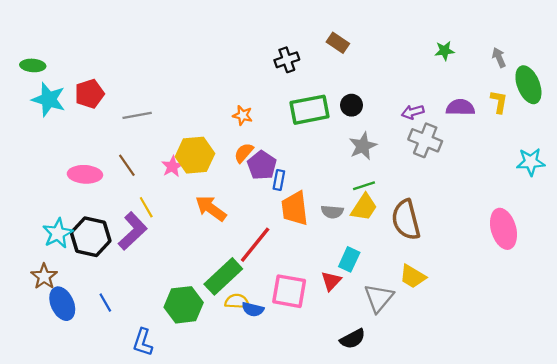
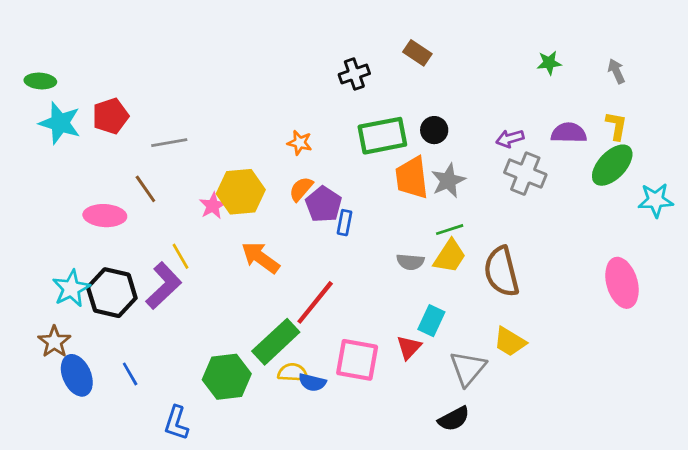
green ellipse: (528, 85) -> (612, 165), moved, turned 66
brown line: (127, 165) -> (145, 189), moved
orange trapezoid: (295, 208) -> (412, 178), moved
black semicircle: (353, 339) -> (454, 419), moved

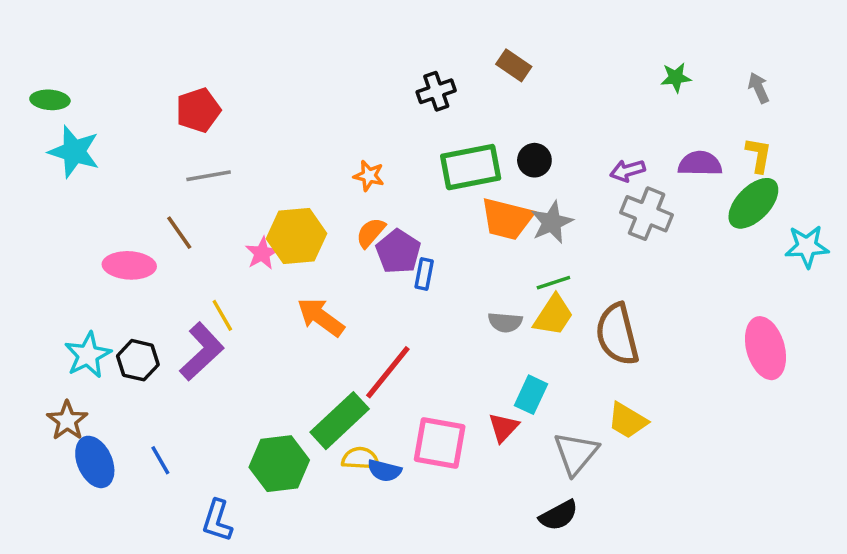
red pentagon: (110, 116) -> (198, 110), moved
orange trapezoid: (412, 178) -> (507, 219), turned -69
black hexagon: (112, 293) -> (138, 360), size x0.7

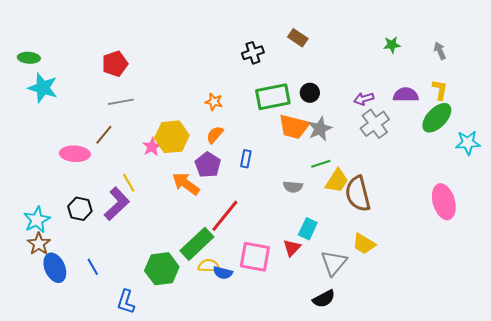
gray cross: (647, 214) -> (375, 124), turned 32
brown line: (179, 233) -> (104, 135), turned 75
purple pentagon: (398, 252) -> (208, 165), moved
yellow trapezoid: (553, 315) -> (337, 181), moved
cyan star: (88, 355) -> (37, 220), moved

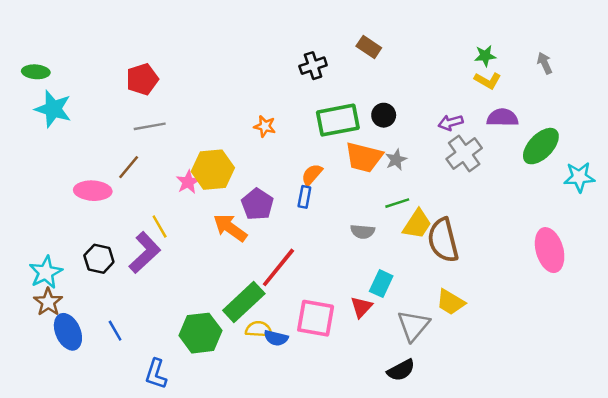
yellow L-shape: (440, 90) -> (488, 80), moved, turned 110
gray star: (320, 129) -> (396, 160), size x0.7
orange semicircle: (215, 135) -> (312, 175), moved

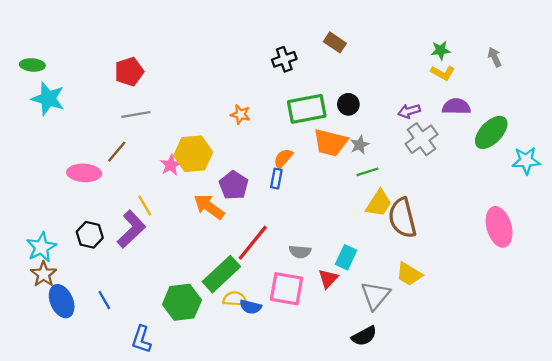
green line: (397, 203) -> (367, 172), moved
gray semicircle: (363, 232) -> (300, 252), moved

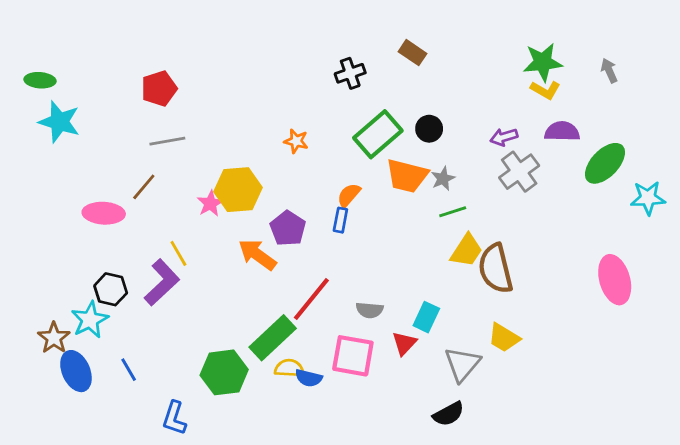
green star: (441, 50) -> (543, 62), size x1.6
green rectangle: (307, 109) -> (378, 134), turned -30
cyan star: (41, 247) -> (90, 320), moved

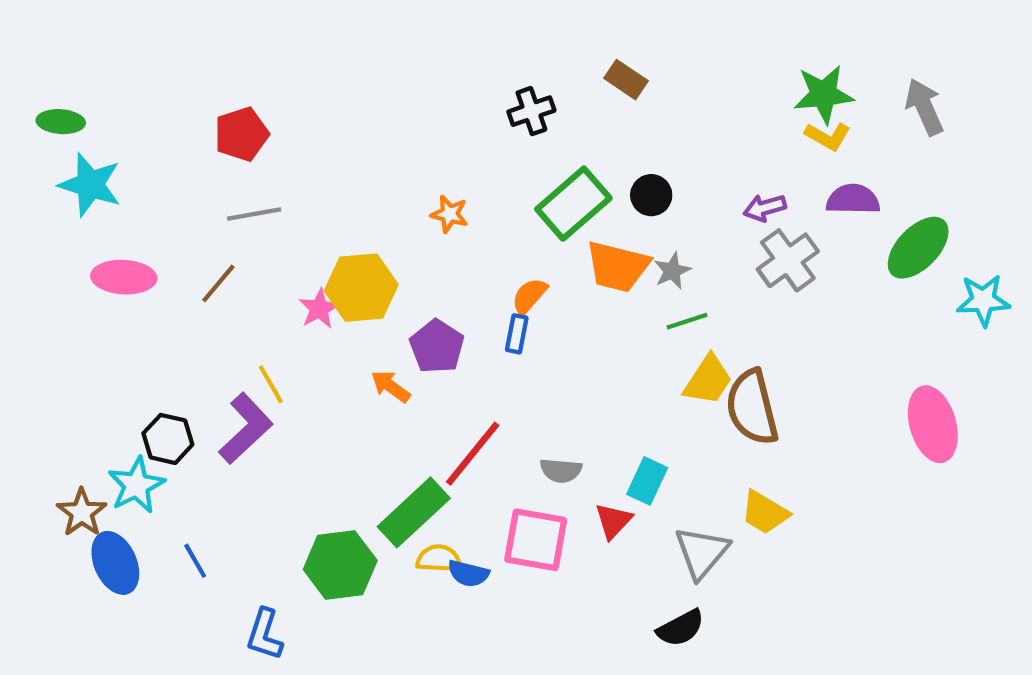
gray arrow: (609, 71) -> (924, 107), size x1.5
pink ellipse: (104, 213) -> (124, 277), moved
orange arrow: (257, 255) -> (391, 386), size x0.7

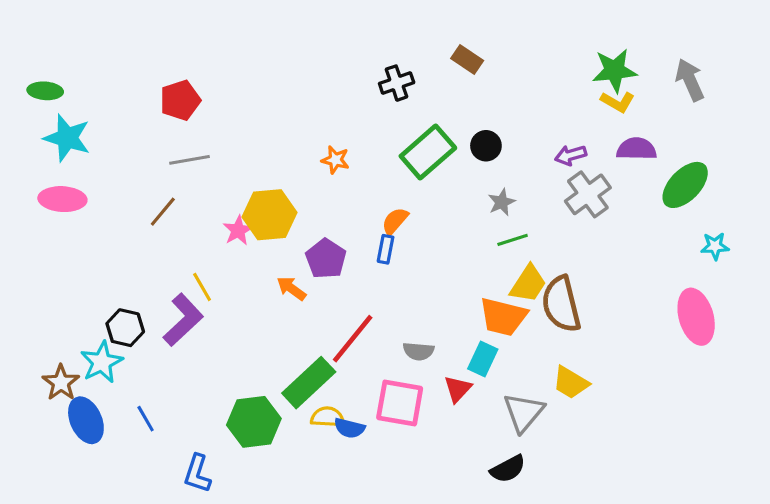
orange trapezoid: (618, 267) -> (503, 317), moved
pink ellipse: (124, 277) -> (62, 199), moved
cyan star: (983, 300) -> (715, 246), moved, size x0.7

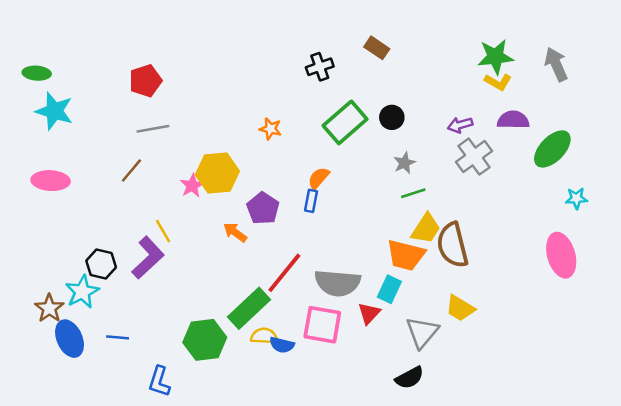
pink ellipse: (62, 199) -> (51, 181), moved
gray semicircle: (418, 351) -> (337, 283), size x1.8
blue line: (146, 419) -> (118, 337), turned -55

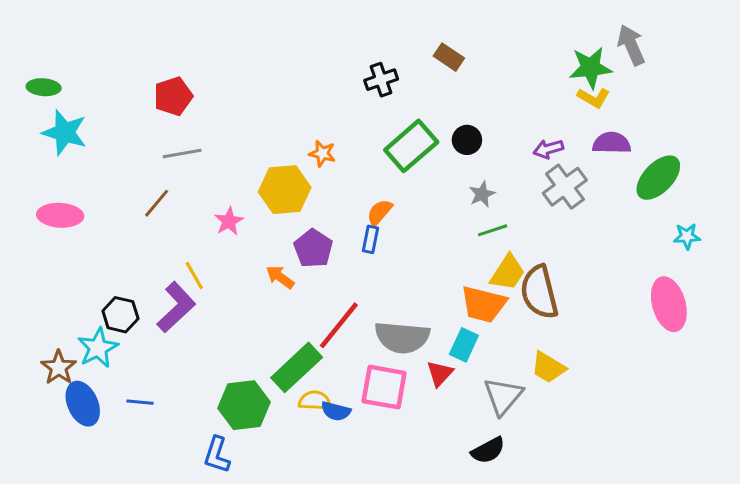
gray arrow: (556, 64) -> (631, 45), moved
yellow hexagon: (217, 173) -> (285, 190), moved
blue L-shape: (159, 382) -> (217, 455), moved

